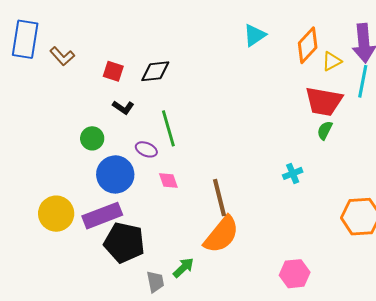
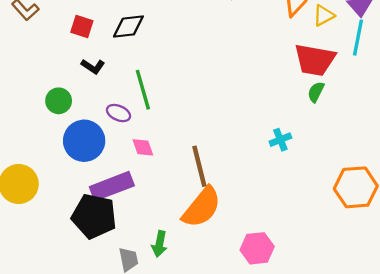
purple rectangle: (102, 216) -> (112, 186), moved
green arrow: (183, 268) -> (160, 244), turned 145
pink hexagon: (295, 274) -> (257, 248), moved

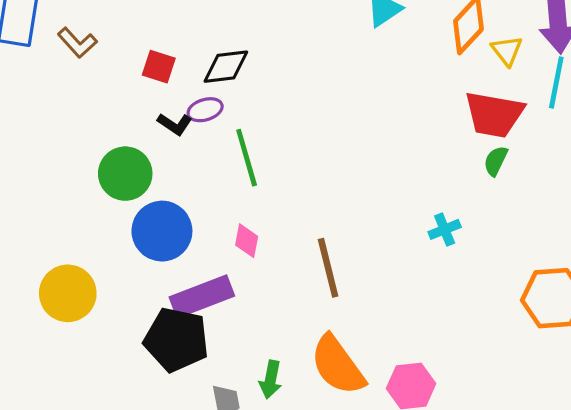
yellow triangle: (324, 15) -> (507, 51), turned -40
green circle: (59, 101) -> (125, 174), size x1.4
purple ellipse: (118, 113) -> (205, 110), moved, turned -40
pink diamond: (143, 147) -> (247, 241), turned 30
orange semicircle: (202, 207) -> (338, 365), moved, turned 105

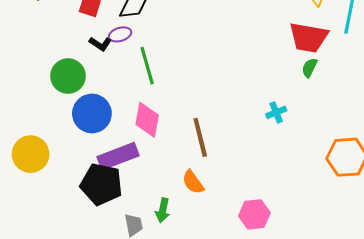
pink diamond: (247, 241) -> (147, 120), size x1.6
orange semicircle: (338, 365) -> (193, 182), moved, size x0.6

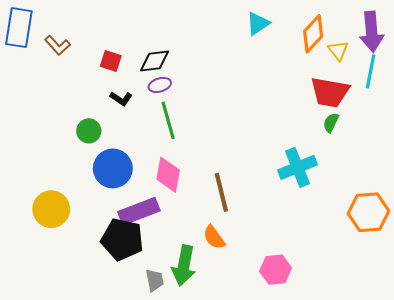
purple ellipse: (120, 34) -> (160, 85), moved
green circle: (68, 76) -> (89, 131), size x0.7
cyan cross: (276, 112) -> (297, 167), size x1.8
green arrow: (163, 210) -> (184, 266), size x1.6

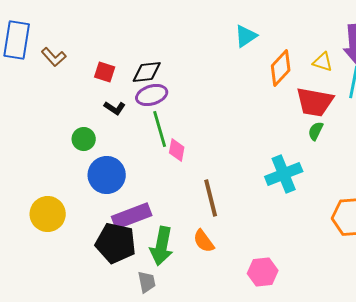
orange diamond: (313, 34) -> (281, 68), moved
yellow triangle: (338, 51) -> (323, 62), turned -35
purple ellipse: (160, 85) -> (152, 95), size x1.4
pink diamond: (168, 175) -> (177, 150), moved, size x0.7
green arrow: (184, 266) -> (162, 246), moved

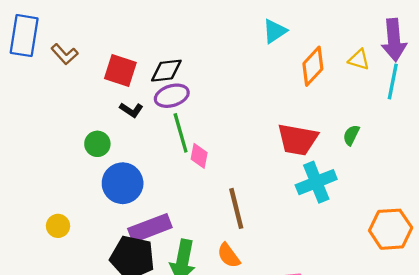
red square: (105, 72) -> (120, 71), size x1.4
red trapezoid: (315, 102) -> (298, 139), moved
yellow circle: (48, 214) -> (58, 226), size x0.6

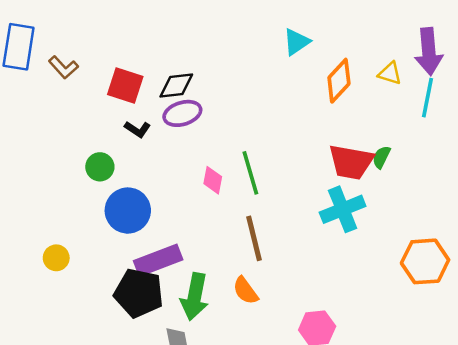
green line: (181, 133) -> (250, 173), moved
red trapezoid: (298, 139) -> (351, 162), moved

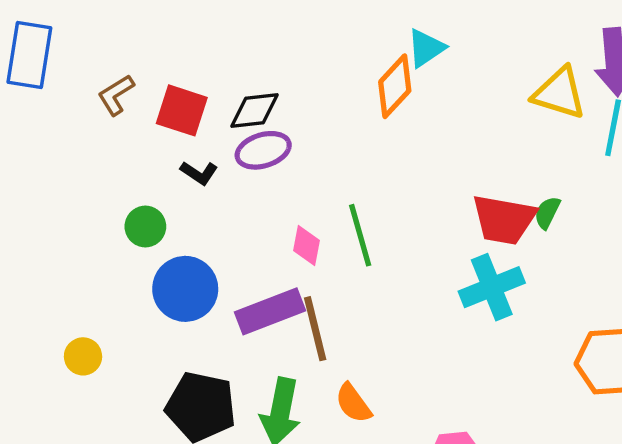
brown L-shape: (63, 67) -> (116, 95), moved, turned 100
yellow triangle: (390, 73) -> (559, 93), size x1.6
orange diamond: (339, 81) -> (395, 86), moved
brown line: (254, 238) -> (315, 329), moved
purple rectangle: (158, 260) -> (270, 311), moved

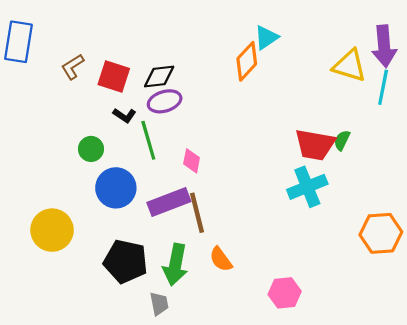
green line: (360, 235) -> (148, 140), moved
yellow circle: (83, 356) -> (52, 230), size x1.8

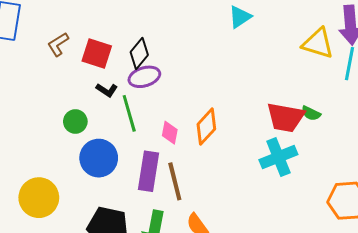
orange diamond: (247, 61) -> (206, 127), moved
black diamond: (159, 76) -> (139, 53), turned -44
green semicircle: (342, 140) -> (311, 113), turned -90
purple rectangle: (169, 202) -> (148, 171), turned -60

